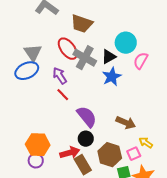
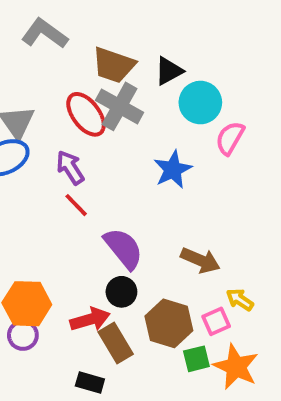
black triangle: (109, 57) -> (169, 71), moved
gray cross: (85, 58) -> (120, 106), moved

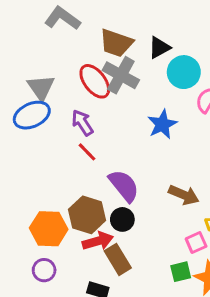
brown hexagon: (169, 323) -> (87, 215), moved
purple circle: (23, 335) -> (44, 270), moved

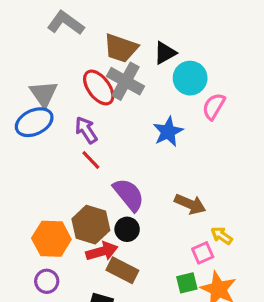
brown rectangle: (118, 259) -> (122, 270), turned -32

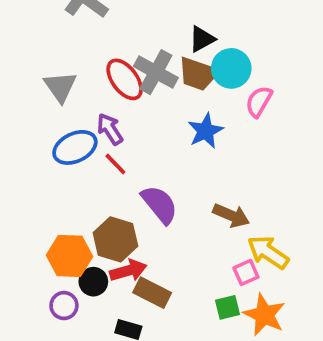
brown trapezoid: (121, 48) -> (198, 74), moved
blue ellipse: (34, 122) -> (75, 147), moved
black circle: (127, 229) -> (93, 282), moved
yellow arrow: (222, 236) -> (268, 252), size x1.6

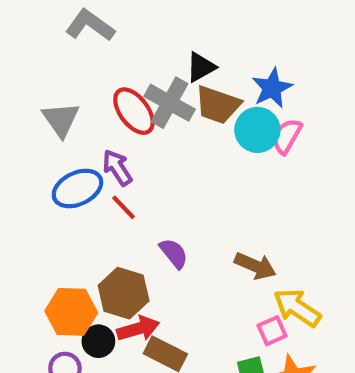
black triangle: (202, 39) -> (201, 67), moved
cyan circle: (231, 68) -> (257, 130), moved
blue star: (205, 131) -> (272, 88), moved
purple semicircle: (160, 204) -> (174, 253), size x0.7

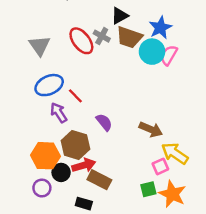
gray cross: (170, 103) -> (102, 36), size x0.6
purple arrow: (117, 168) -> (59, 113), moved

